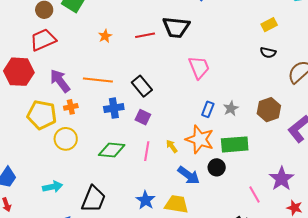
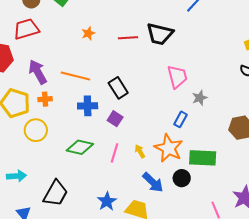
gray star: (231, 108) -> (200, 98), moved

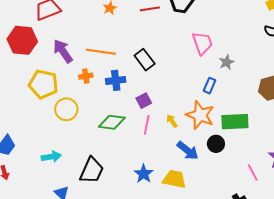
orange cross: (45, 99) -> (86, 76), moved
purple square: (115, 119) -> (144, 101), moved, turned 35

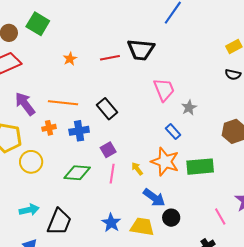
blue rectangle: (210, 86) -> (173, 132), turned -63
black circle: (216, 144) -> (171, 218), moved
cyan arrow: (51, 157) -> (29, 210), moved

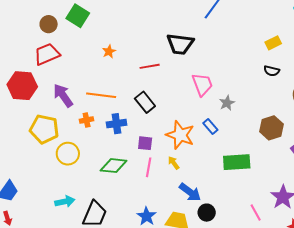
red line: (110, 58) -> (150, 66), moved
purple square: (108, 150) -> (145, 143), turned 35
orange star: (165, 162) -> (180, 135), moved

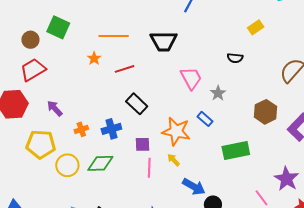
red line: (150, 66) -> (125, 69), moved
black semicircle: (272, 71) -> (235, 58), moved
purple arrow: (63, 95) -> (55, 108), size x0.7
orange line: (101, 95) -> (114, 36), moved
green diamond: (114, 166) -> (100, 163), moved

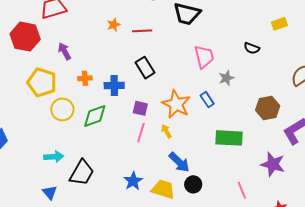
orange star: (94, 58) -> (114, 25), moved
green diamond: (100, 163) -> (95, 116), turned -32
purple star: (286, 179) -> (273, 164), moved, turned -30

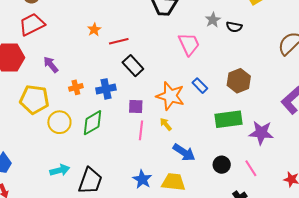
red line: (142, 31) -> (119, 41), moved
gray star: (226, 78) -> (213, 20), moved
brown hexagon: (268, 108) -> (239, 81), moved
purple star: (273, 164) -> (261, 133), moved
black circle: (193, 184) -> (222, 165), moved

